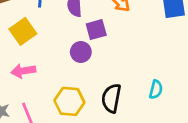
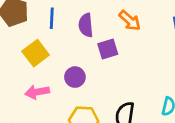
purple circle: (81, 52) -> (75, 77), moved

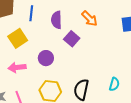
purple square: (108, 49) -> (72, 39), turned -35

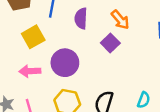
purple square: (72, 39) -> (110, 43), moved
purple circle: (46, 58) -> (65, 63), size x1.5

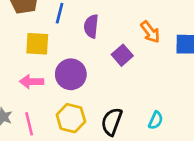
orange arrow: (120, 20) -> (150, 32), moved
yellow square: (33, 37) -> (37, 44), turned 30

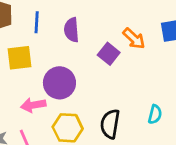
orange arrow: (150, 32) -> (134, 39), moved
pink arrow: (31, 82) -> (33, 105), moved

